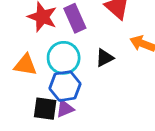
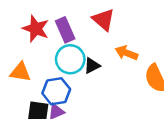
cyan circle: (64, 58) -> (70, 59), moved

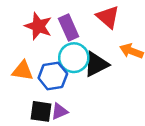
black triangle: (92, 66) -> (96, 64), size x1.5
blue hexagon: (56, 91) -> (53, 76), moved

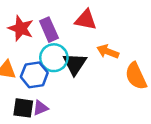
red triangle: (108, 17) -> (86, 20), turned -30
black triangle: (96, 64) -> (75, 64), turned -30

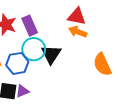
red triangle: (86, 20) -> (77, 16), moved
orange arrow: (108, 52) -> (78, 32), moved

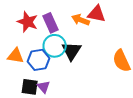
orange arrow: (78, 32) -> (81, 20), moved
purple triangle: (22, 91) -> (44, 87), turned -48

